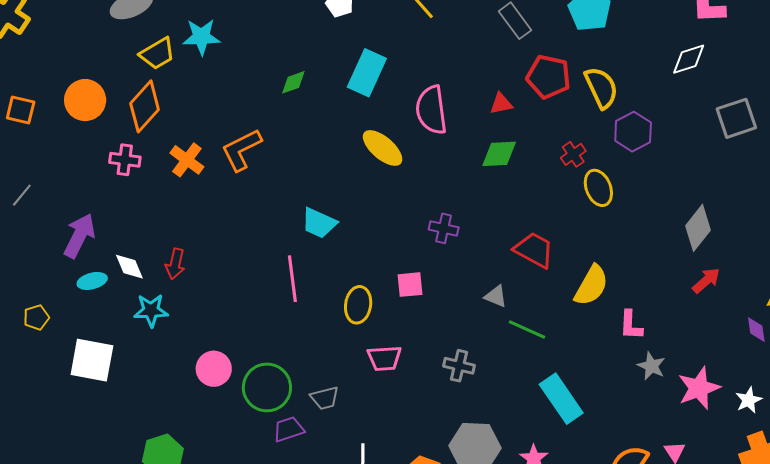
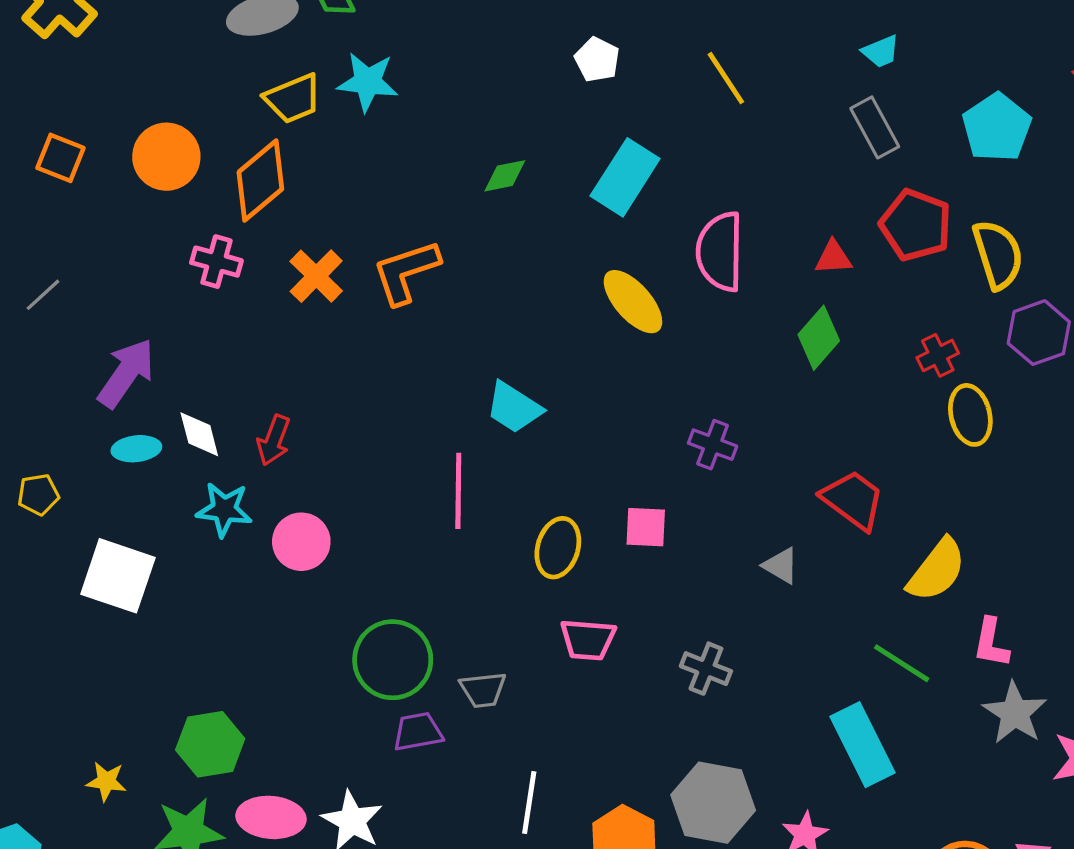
green diamond: (499, 154) -> (819, 338), turned -54
green line: (527, 330) -> (902, 663), moved
gray star: (651, 366) -> (1015, 713), size x1.4
pink circle: (214, 369) -> (301, 542), moved

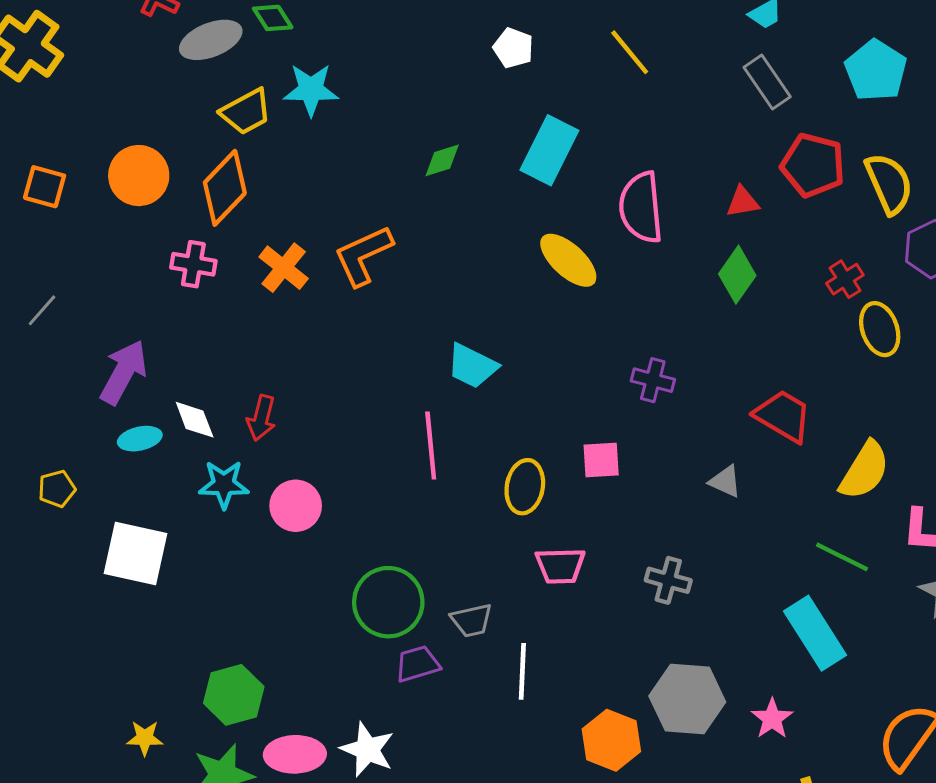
white line: (529, 802) -> (522, 671), moved

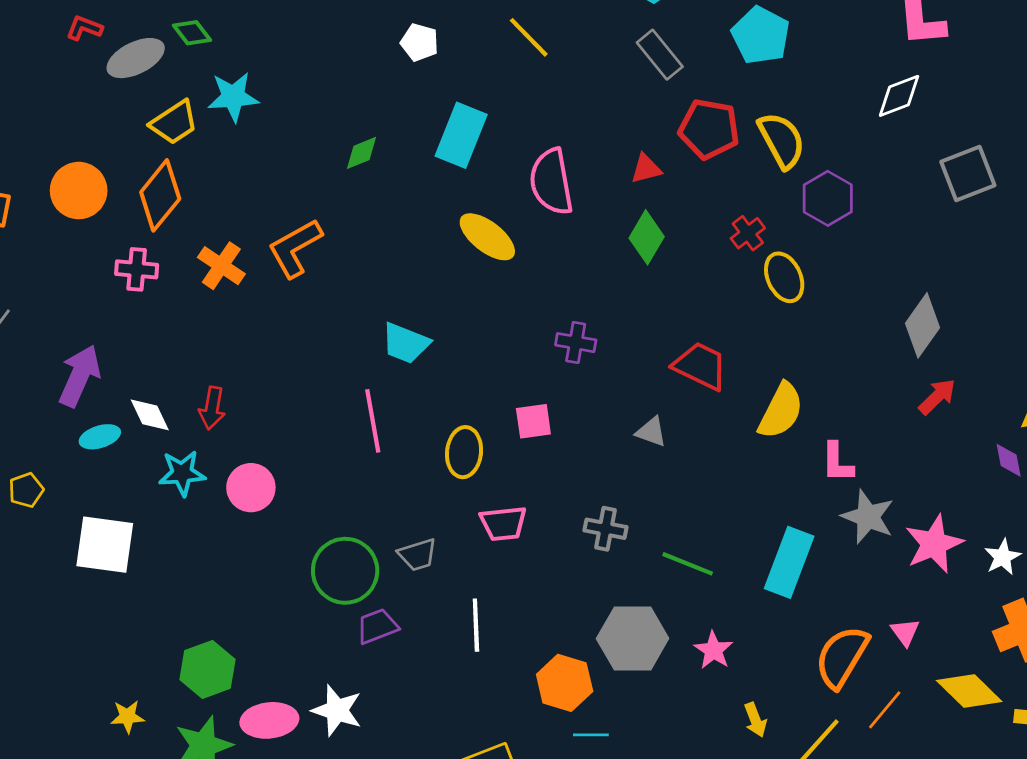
green line: (842, 557) -> (688, 564), moved
gray trapezoid: (472, 620) -> (417, 555), moved
cyan rectangle: (815, 633) -> (789, 562), moved, turned 58

